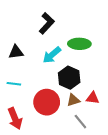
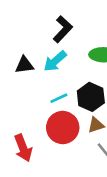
cyan arrow: (52, 55) -> (55, 61), moved
cyan line: (14, 84) -> (59, 98), moved, turned -32

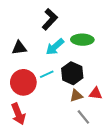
cyan arrow: (55, 61) -> (55, 47), moved
red circle: (63, 128) -> (23, 82), moved

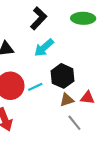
green ellipse: (82, 40) -> (83, 18), moved
cyan line: (47, 74) -> (35, 87), moved

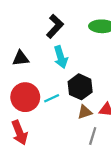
cyan arrow: (44, 48) -> (61, 57), turned -66
gray line: (74, 123) -> (93, 136), turned 56

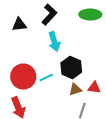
black triangle: (21, 58) -> (19, 24), moved

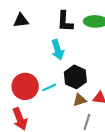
black L-shape: (49, 14) -> (65, 21), moved, turned 140
black triangle: (19, 24) -> (21, 20), moved

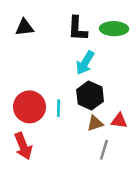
cyan arrow: (58, 50) -> (85, 63), moved, turned 48
cyan line: (49, 87) -> (59, 108), turned -64

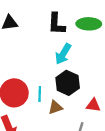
brown triangle: (95, 123) -> (55, 107), moved

